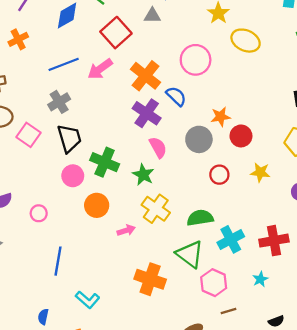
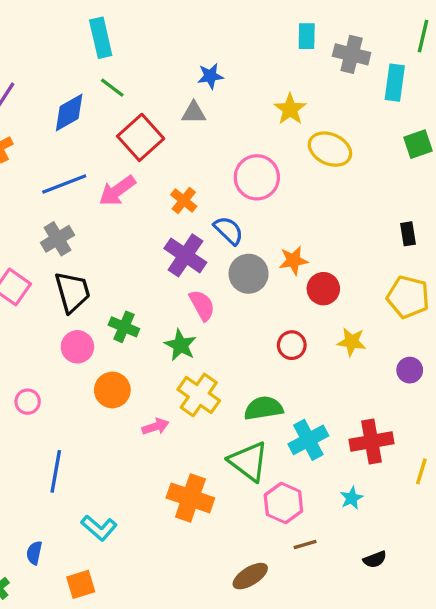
orange cross: (146, 76) -> (184, 201), size x0.6
gray circle: (199, 139) -> (249, 274), moved
green cross: (105, 162) -> (124, 327), size x0.7

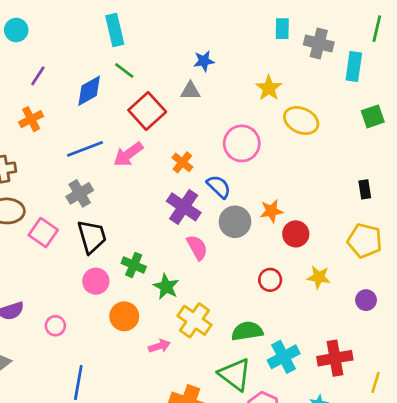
green star: (180, 345) -> (166, 287), moved

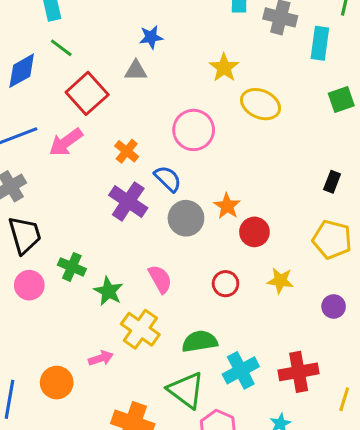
black rectangle: (365, 189) -> (332, 182), turned 30
orange star: (271, 211) -> (227, 206), turned -30
pink semicircle: (197, 247) -> (160, 279), moved
orange circle: (124, 316) -> (57, 383), moved

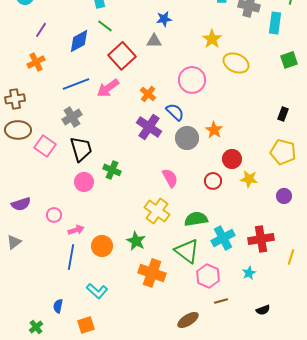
red circle: (254, 232) -> (232, 159), moved
green star: (108, 291) -> (136, 241), moved
pink arrow: (101, 358) -> (76, 230), moved

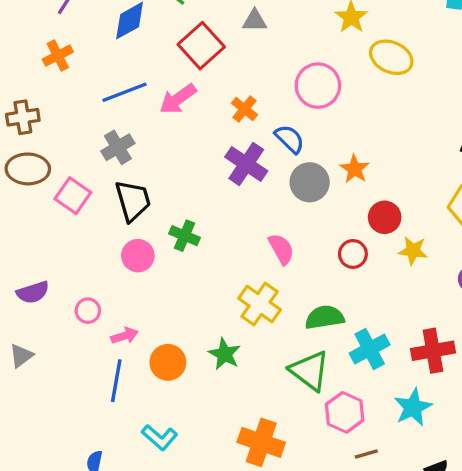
orange cross: (152, 273) -> (261, 442), moved
cyan star: (249, 273) -> (413, 407), size x1.6

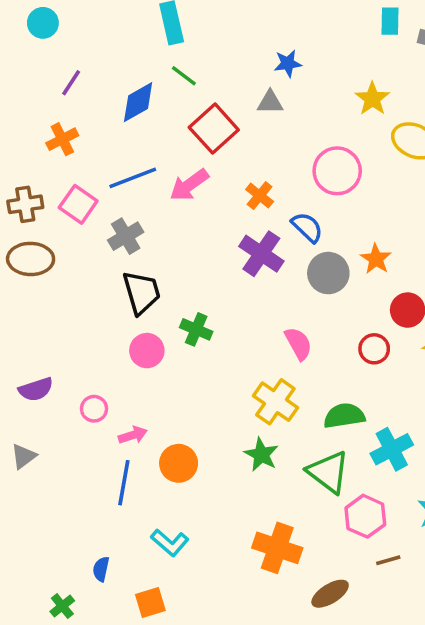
pink square: (73, 196) -> (78, 204), moved
green star: (225, 354) -> (261, 455), moved

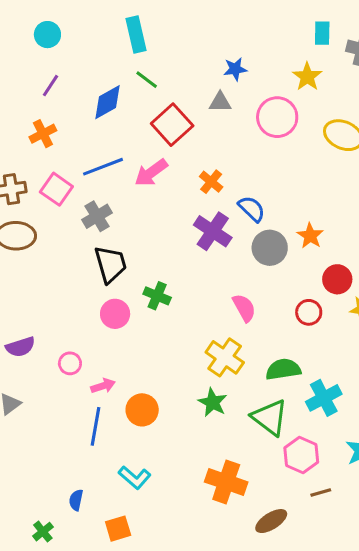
cyan circle: (43, 23) -> (47, 35), moved
yellow star: (372, 99) -> (307, 77), moved
pink circle: (337, 171) -> (277, 117), moved

